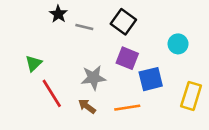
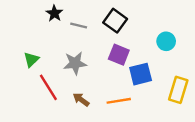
gray star: (93, 78) -> (75, 63), moved

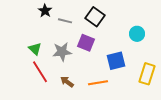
purple square: (119, 55) -> (86, 43), moved
green triangle: (31, 60) -> (35, 49), moved, turned -32

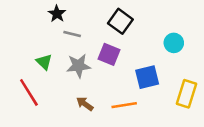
gray line: (65, 21) -> (72, 34), moved
red line: (40, 72) -> (29, 92), moved

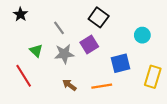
black star: (57, 14) -> (21, 14), moved
gray line: (72, 34) -> (59, 28), turned 40
purple square: (109, 54) -> (89, 44), turned 36

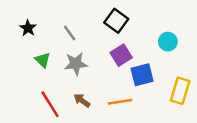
black star: (21, 14) -> (28, 28), moved
purple square: (89, 44) -> (121, 55), moved
red line: (24, 76) -> (50, 104), moved

